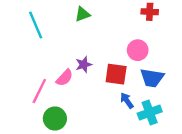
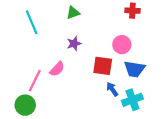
purple star: (84, 65) -> (74, 44), moved
green circle: (55, 119) -> (25, 105), moved

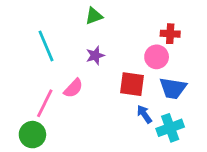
red cross: (132, 11) -> (170, 34), moved
cyan line: (32, 22) -> (46, 46), moved

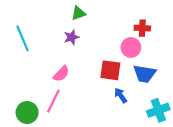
cyan line: (46, 46) -> (22, 38), moved
purple star: (95, 55) -> (72, 37), moved
pink line: (45, 103) -> (53, 101), moved
cyan cross: (170, 128) -> (158, 110), moved

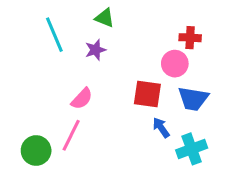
green triangle: (78, 13) -> (105, 18), turned 42
cyan line: (22, 38) -> (54, 35), moved
cyan cross: (158, 110) -> (192, 149), moved

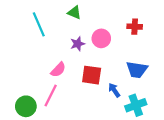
purple star: (96, 50) -> (78, 44), moved
pink circle: (175, 64) -> (101, 38), moved
red square: (147, 94) -> (92, 75), moved

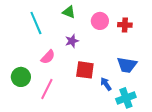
pink circle: (101, 38) -> (100, 21), moved
pink semicircle: (58, 70) -> (48, 57), moved
green circle: (26, 106) -> (21, 77), moved

